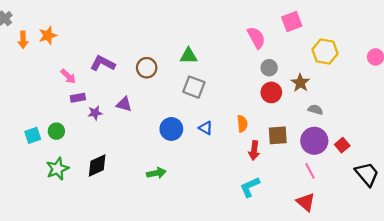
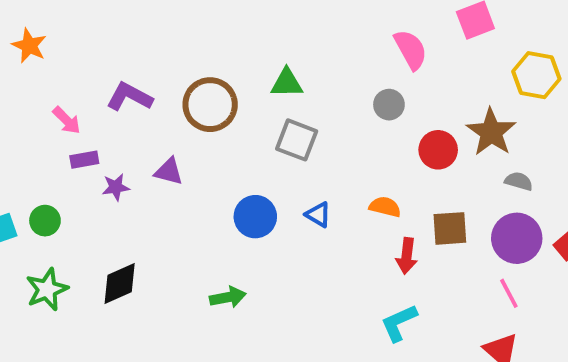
orange star: (48, 35) -> (29, 46), turned -30
brown circle: (147, 68) -> (210, 105), size x1.4
gray circle: (269, 68) -> (389, 105), moved
brown star: (300, 83) -> (491, 132), size x1.4
orange semicircle: (242, 124) -> (385, 207), turned -70

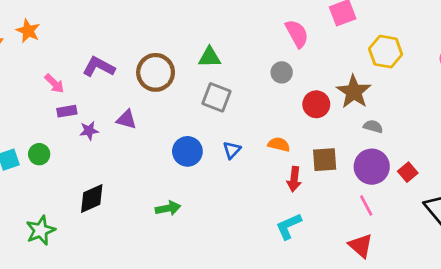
blue triangle: (318, 215) -> (232, 150), turned 42
green star: (47, 289) -> (41, 230), moved

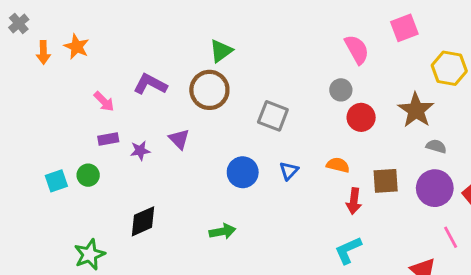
green triangle: (210, 57) -> (221, 51), moved, turned -35
red circle: (316, 104) -> (361, 117), moved
purple rectangle: (67, 111) -> (108, 139), moved
purple triangle: (126, 120) -> (179, 139), turned 30
pink line: (366, 205) -> (451, 237), moved

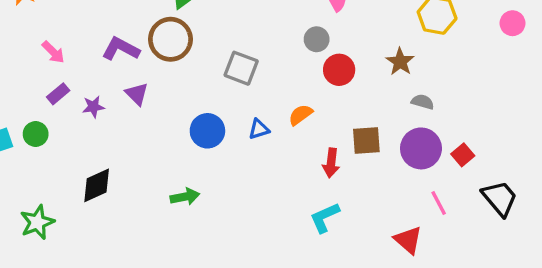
purple L-shape: (150, 84) -> (121, 49), moved
brown star: (416, 110) -> (400, 62), size x0.7
purple rectangle: (108, 139) -> (58, 94), turned -30
orange semicircle: (338, 165) -> (301, 115), moved, turned -50
blue triangle: (289, 171) -> (259, 129), turned 30

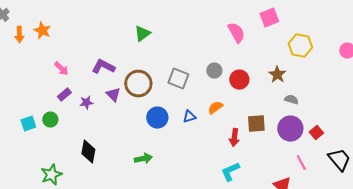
brown circle: (170, 39) -> (138, 84), moved
gray circle: (317, 39) -> (214, 71), moved
black diamond: (97, 185) -> (88, 152), turned -55

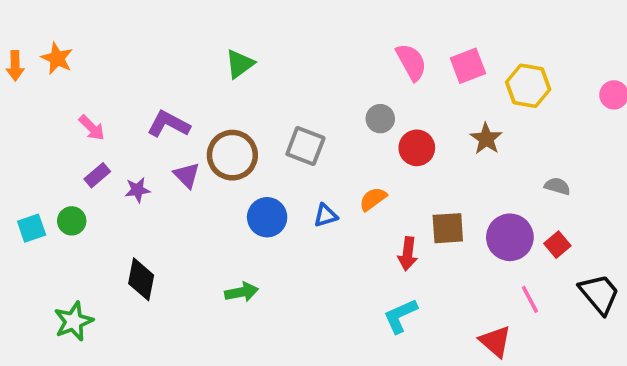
pink square: (269, 18) -> (468, 66), moved
gray circle: (214, 71) -> (380, 119), moved
gray semicircle: (291, 100) -> (557, 186), moved

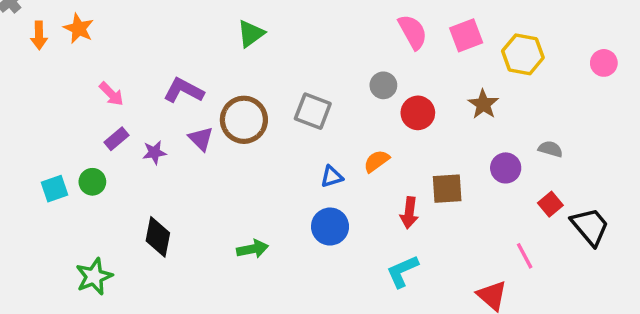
blue circle: (267, 217) -> (330, 227), moved
purple circle: (510, 237) -> (506, 168), moved, size x0.7
black trapezoid: (599, 294) -> (590, 227), moved

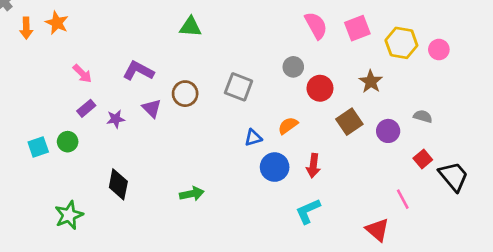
green triangle: (251, 34) -> (190, 27), turned 40
pink circle: (604, 63) -> (439, 50), moved
brown circle: (244, 120) -> (185, 94), size x0.7
brown square: (447, 189) -> (349, 122), moved, turned -30
blue circle: (330, 227) -> (275, 167), moved

